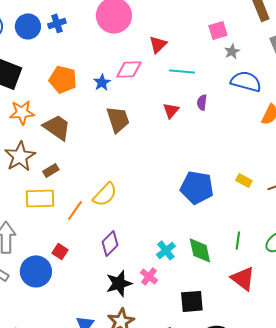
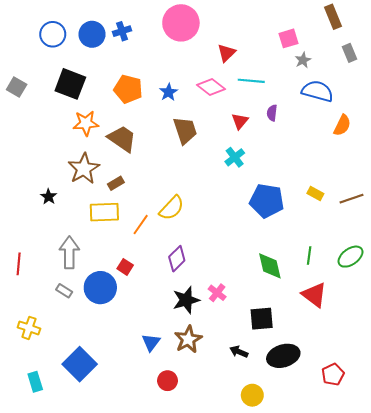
pink diamond: (129, 69) -> (211, 87), moved, turned 40
cyan cross: (166, 250) -> (235, 157), moved

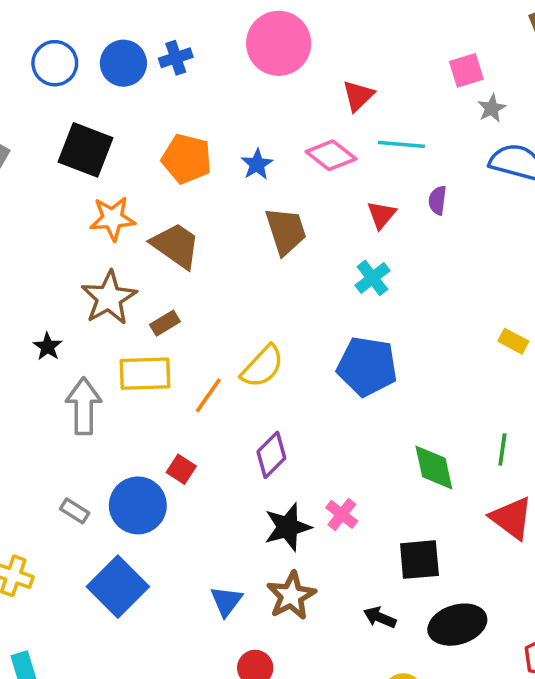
blue pentagon: (267, 201) -> (367, 366), moved
gray arrow: (69, 252) -> (84, 406), moved
blue square: (80, 364) -> (118, 587), moved

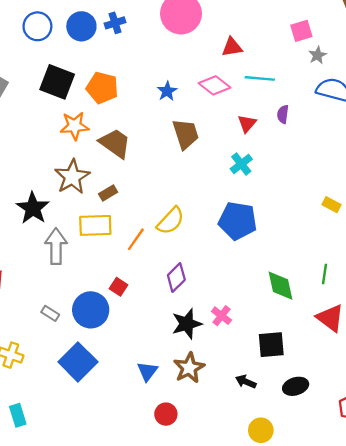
red triangle: (358, 96) -> (232, 47), turned 35
orange pentagon: (187, 159) -> (102, 88), moved
black star: (48, 347) -> (33, 208), size x1.8
black ellipse: (457, 625) -> (296, 386), size x0.7

